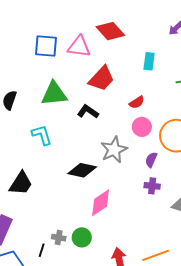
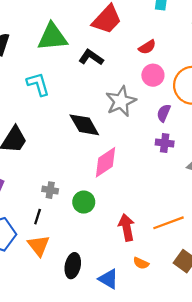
black diamond: (82, 170) -> (84, 125), turned 48
gray cross: (59, 238) -> (50, 190), moved

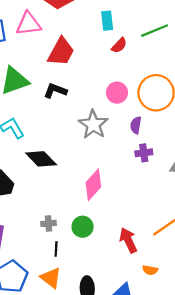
red semicircle: (147, 47) -> (119, 45), moved
black diamond: (84, 125) -> (41, 159), moved
black line: (38, 217) -> (56, 249), moved

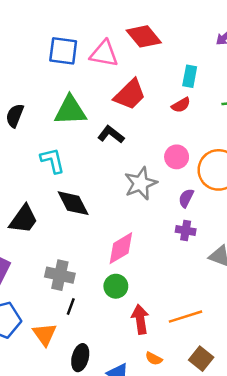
red semicircle: (119, 45) -> (181, 105), moved
gray cross: (48, 223) -> (60, 275), size x1.6
green circle: (83, 227) -> (116, 286), moved
black line: (56, 249) -> (71, 306), moved

